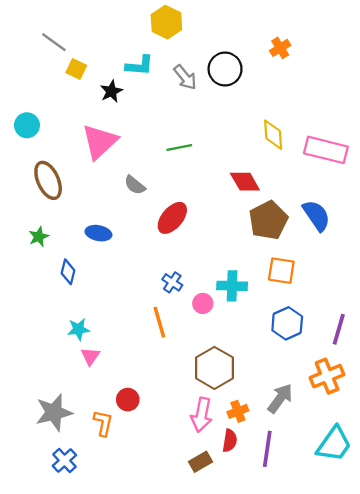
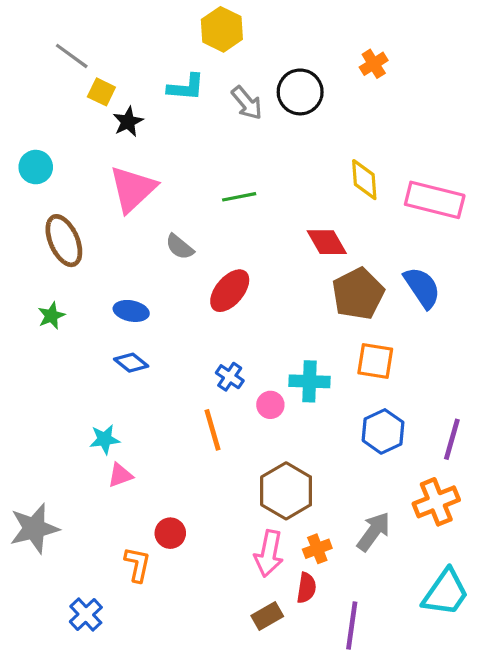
black star: (111, 91) -> (128, 122), moved
blue diamond: (68, 272) -> (131, 363), moved, turned -65
pink triangle: (90, 356) -> (120, 475), turned 36
gray star: (54, 412) -> (34, 528), moved
purple line: (267, 449) -> (352, 625), moved

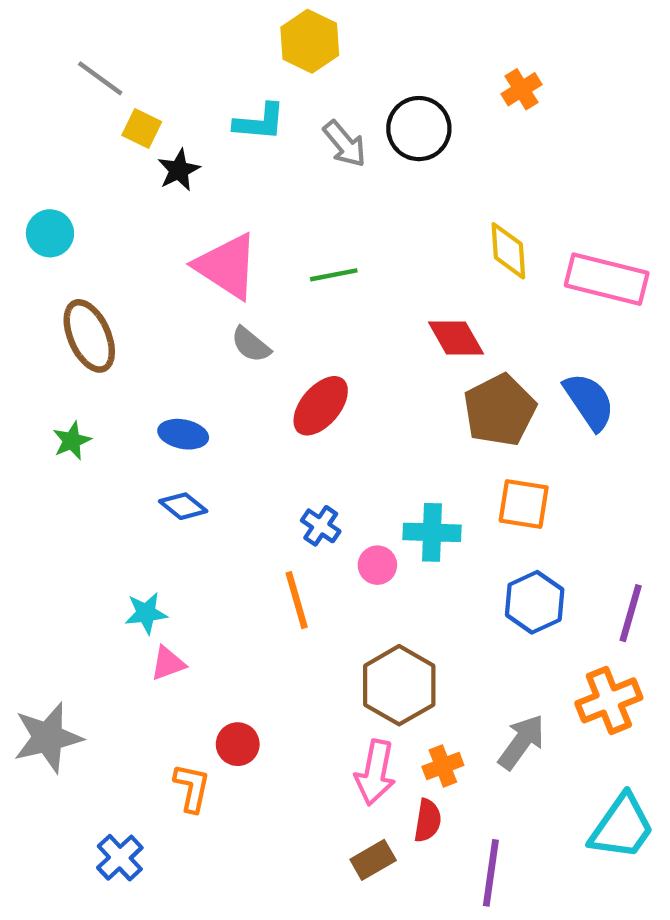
pink triangle: (133, 189) -> (227, 266), moved, turned -44

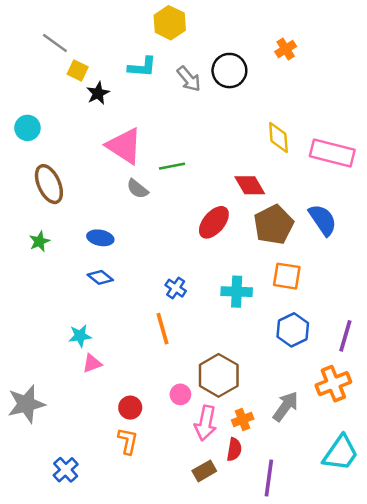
green line: (334, 275) -> (172, 166), moved
red ellipse: (321, 406) -> (214, 222), moved
pink circle: (377, 565) -> (180, 394), moved
orange L-shape: (192, 788) -> (128, 441), moved

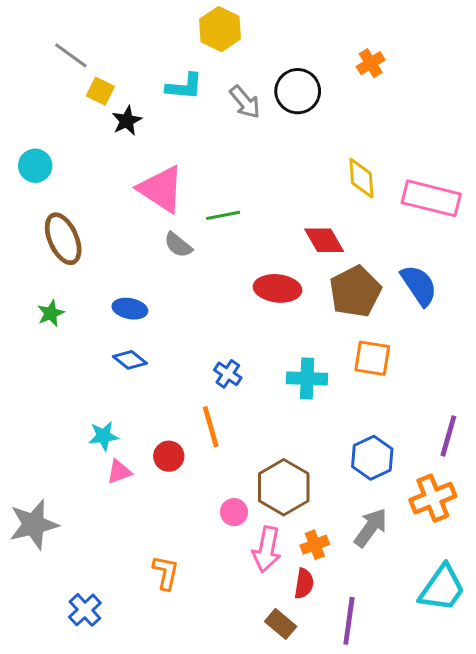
red ellipse: (214, 222) -> (278, 288), turned 56
blue hexagon: (293, 330) -> (372, 458), moved
red circle: (130, 408) -> (169, 456), moved
brown rectangle: (204, 471) -> (281, 624), moved, turned 70

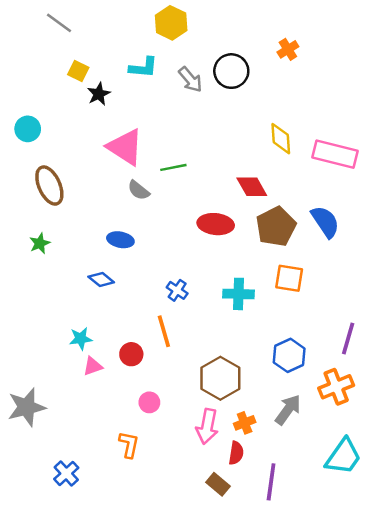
gray line: (71, 55) -> (59, 23), moved
blue ellipse: (130, 309) -> (120, 240), moved
pink circle: (234, 512) -> (149, 402), moved

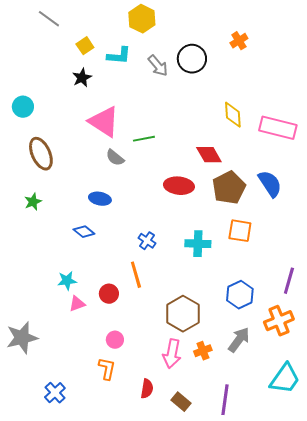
yellow square: (78, 71) -> (85, 46), moved, turned 30
pink circle: (149, 402) -> (115, 340), moved
red semicircle: (236, 453) -> (147, 389), moved

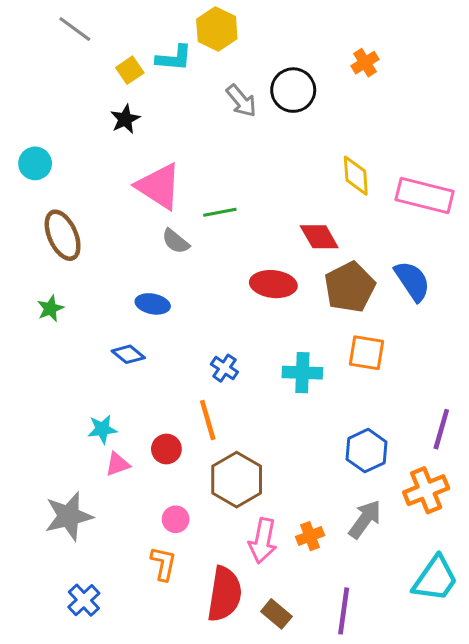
cyan L-shape: (119, 56) -> (174, 58), moved
brown hexagon: (183, 314) -> (237, 480), moved
gray star: (22, 338) -> (69, 516), moved
red semicircle: (147, 389) -> (224, 594), size x1.8

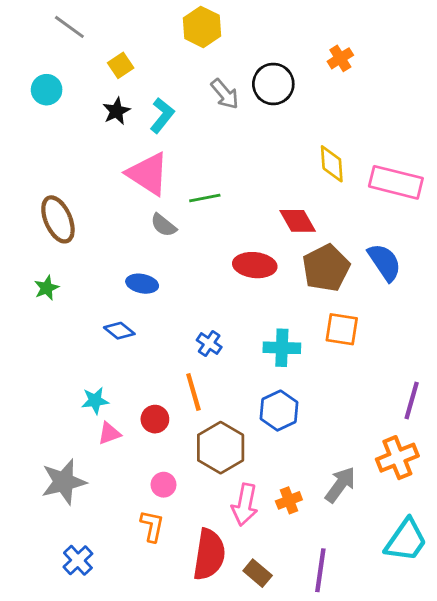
cyan L-shape: (174, 58) -> (162, 115), moved, turned -56
cyan circle: (35, 163) -> (47, 90), moved
blue hexagon: (367, 451) -> (279, 411), moved

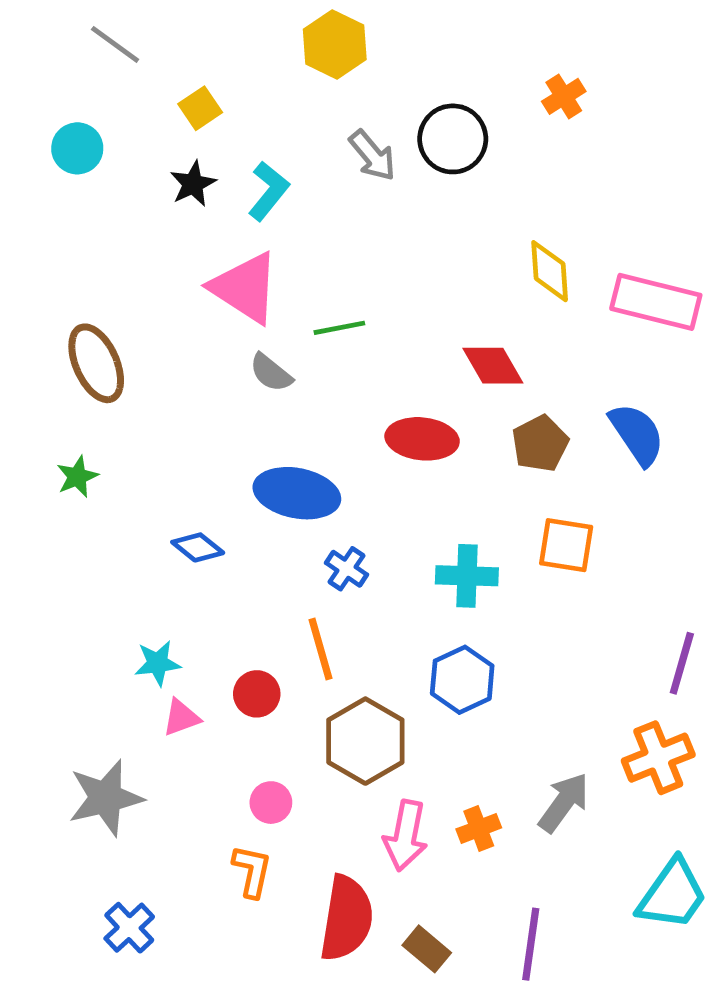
brown pentagon: (326, 268) -> (540, 444), size x0.7
blue ellipse: (142, 284) -> (297, 493), moved, size x1.6

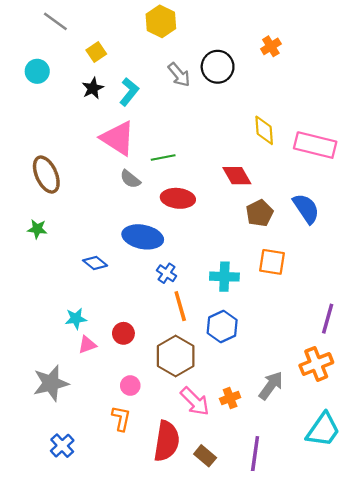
red ellipse: (422, 439) -> (178, 198), moved
green star: (77, 477) -> (37, 229), turned 30
orange line: (321, 649) -> (180, 306), moved
pink arrow: (406, 836) -> (195, 401), turned -56

